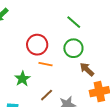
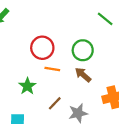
green line: (74, 22) -> (105, 19), moved
brown arrow: (87, 69) -> (83, 75), moved

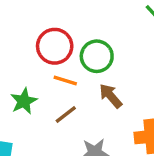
green circle: (83, 50) -> (97, 56), moved
brown line: (55, 103) -> (66, 115), moved

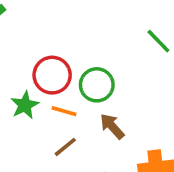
green star: (24, 101) -> (25, 105), moved

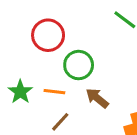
red circle: (52, 75) -> (48, 35), moved

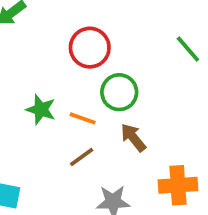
green star: (20, 92) -> (41, 110), turned -30

